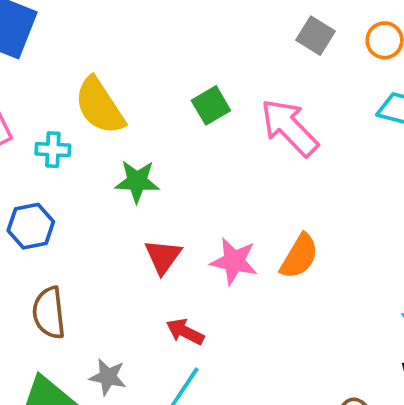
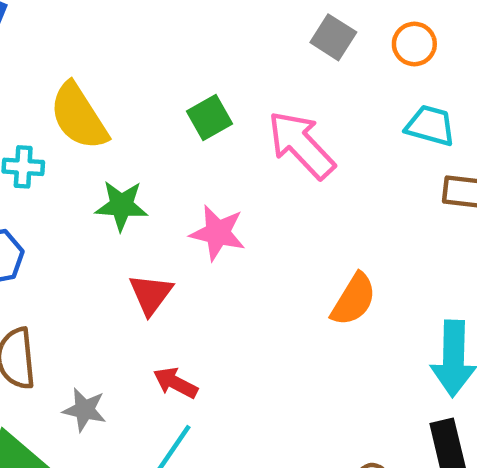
orange semicircle: (299, 256) -> (354, 300), moved
pink star: (234, 261) -> (218, 233), moved
gray star: (108, 377) -> (85, 410), moved

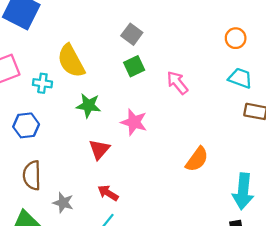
gray square: (333, 37) -> (132, 34), moved
pink arrow: (301, 145) -> (177, 83), size x0.7

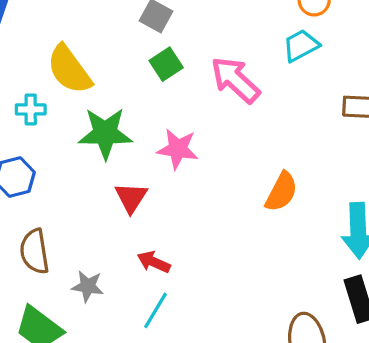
cyan trapezoid: (240, 78) -> (301, 46), moved, turned -40
pink arrow: (177, 83) -> (235, 80), size x1.4
green star: (88, 105) -> (105, 133), size x1.4

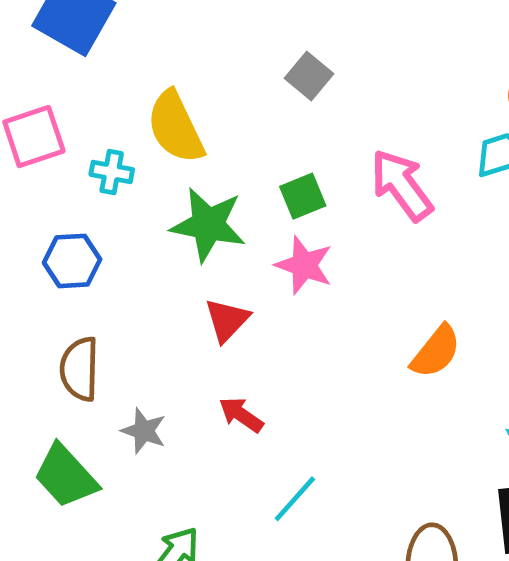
green square: (166, 64) -> (303, 196), moved
cyan line: (156, 310) -> (295, 499), moved

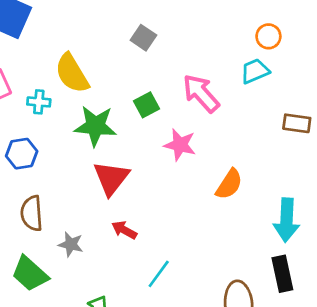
pink star: (304, 265) -> (180, 145), moved
red triangle: (227, 320) -> (111, 178), size x1.4

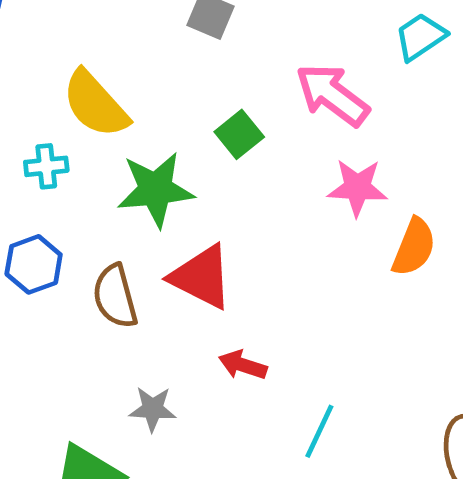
pink star: (180, 145) -> (357, 188), moved
red triangle: (111, 178) -> (201, 277), turned -30
brown semicircle: (32, 213) -> (115, 296), moved

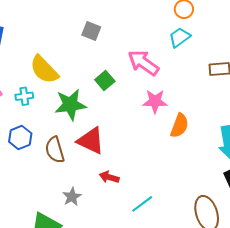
gray star: (153, 409) -> (72, 197), turned -30
cyan line: (319, 431) -> (142, 204), turned 30

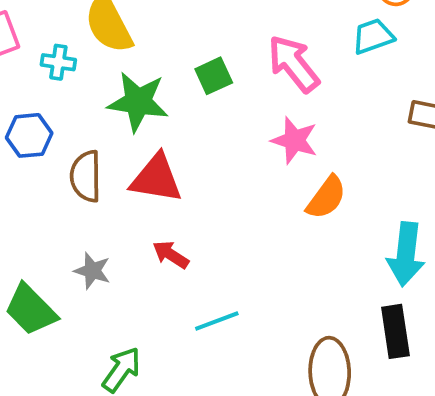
red triangle: (91, 141) -> (156, 178), turned -32
gray star: (72, 197) -> (92, 271), turned 30

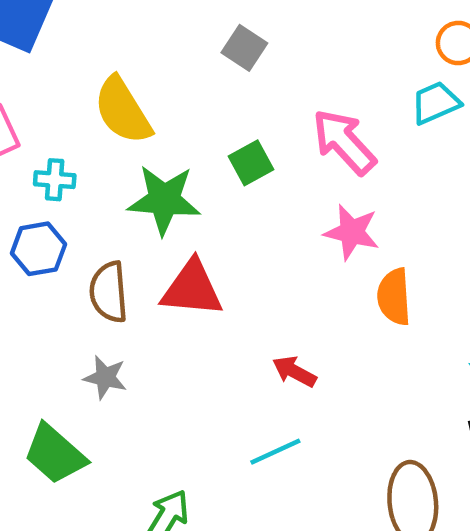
cyan cross: (58, 62) -> (55, 180), moved
orange semicircle: (326, 197) -> (394, 297), turned 144
red arrow: (171, 255) -> (294, 371), moved
gray star: (92, 271) -> (105, 377), moved

